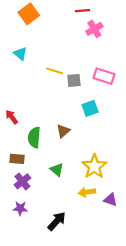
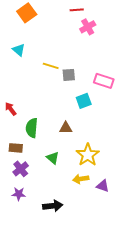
pink rectangle: (104, 76) -> (104, 81), moved
brown triangle: (63, 131) -> (66, 128), moved, turned 40
black arrow: (57, 221) -> (53, 206), turned 42

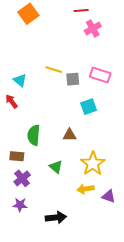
cyan triangle: (19, 50) -> (20, 80), moved
pink rectangle: (104, 81) -> (100, 75), moved
red arrow: (11, 109) -> (12, 101), moved

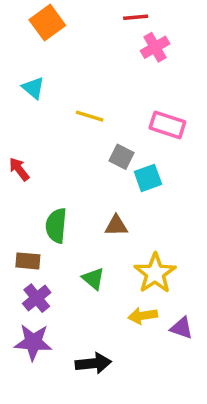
gray square: (73, 79) -> (121, 157), moved, turned 32
cyan triangle: (20, 80) -> (33, 88), moved
purple star: (20, 205) -> (33, 342), size x1.5

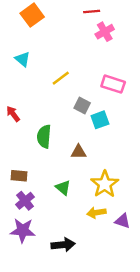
yellow line: (90, 116) -> (61, 78), turned -54
green semicircle: (56, 226) -> (44, 136), moved

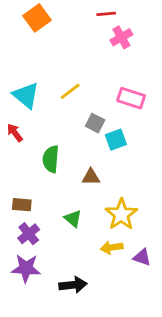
cyan triangle: (23, 59) -> (26, 95), moved, size x1.5

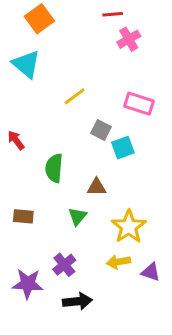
cyan triangle: (26, 95) -> (26, 64), moved
green triangle: (73, 218) -> (77, 216), moved, turned 30
purple cross: (29, 234) -> (64, 265), moved

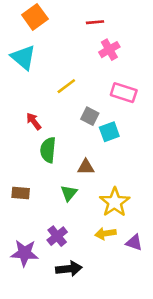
red line: (113, 14) -> (95, 22), moved
pink cross: (129, 39) -> (109, 50), moved
red arrow: (16, 140) -> (34, 121), moved

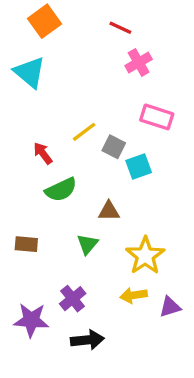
red line: (95, 22) -> (120, 28), turned 30
yellow line: (66, 86) -> (84, 132), moved
green semicircle: (48, 150) -> (61, 190), turned -120
purple triangle: (134, 243) -> (170, 307), turned -36

